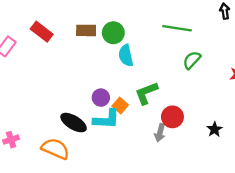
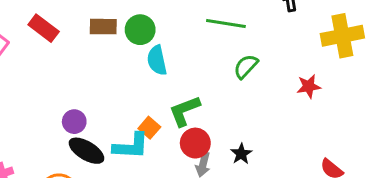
purple circle: (101, 98) -> (74, 122), moved
red circle: (172, 117) -> (195, 143), moved
black star: (214, 129) -> (241, 154), moved

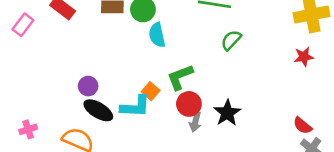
red star: (309, 86) -> (304, 57), moved
black star: (241, 154) -> (227, 113), size x1.5

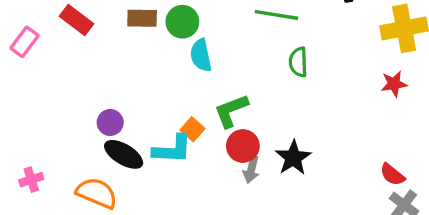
green semicircle: (231, 40) -> (298, 62), turned -45

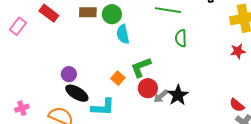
cyan L-shape: (172, 149) -> (103, 107), moved
gray arrow: (251, 170) -> (161, 96), moved, turned 35

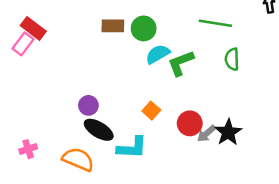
red rectangle: (49, 13) -> (33, 28), moved
cyan semicircle: (123, 34) -> (158, 54), turned 72
green L-shape: (141, 67) -> (181, 63), moved

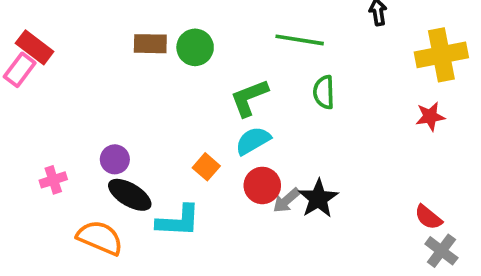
cyan semicircle: (158, 54) -> (253, 141), moved
pink cross: (28, 149) -> (53, 180), moved

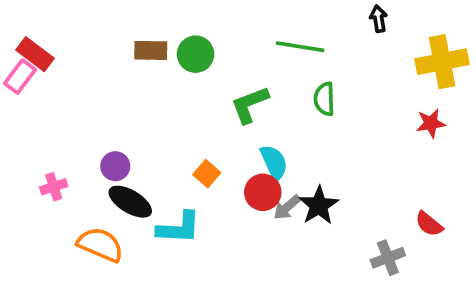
cyan semicircle: (253, 141) -> (274, 162), moved, turned 96
gray cross: (441, 251) -> (388, 258), moved, turned 32

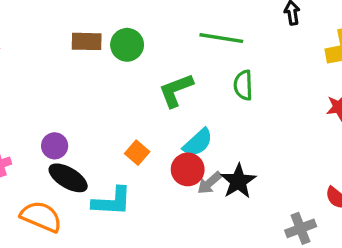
cyan semicircle: (274, 162) -> (198, 142), turned 72

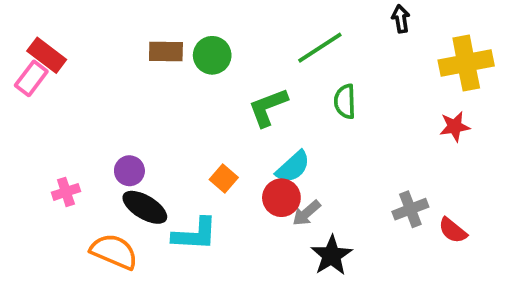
green line: (221, 38) -> (320, 48), turned -42
black star: (238, 181) -> (331, 255), moved
gray cross: (301, 228) -> (410, 209), moved

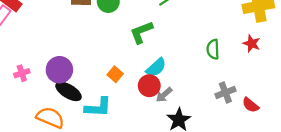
green semicircle: (345, 101) -> (213, 49), moved
red star: (455, 126) -> (252, 44), turned 30
purple circle: (129, 171) -> (59, 70), size x1.5
pink cross: (66, 192) -> (22, 73), moved

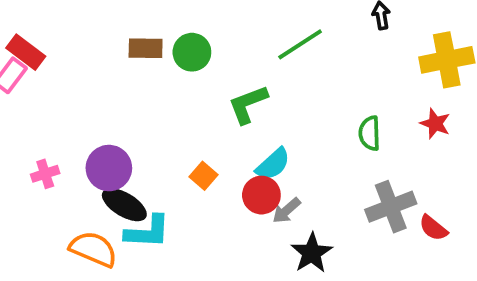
gray cross: (225, 92) -> (391, 207), size x1.4
cyan L-shape: (98, 107) -> (147, 232), moved

